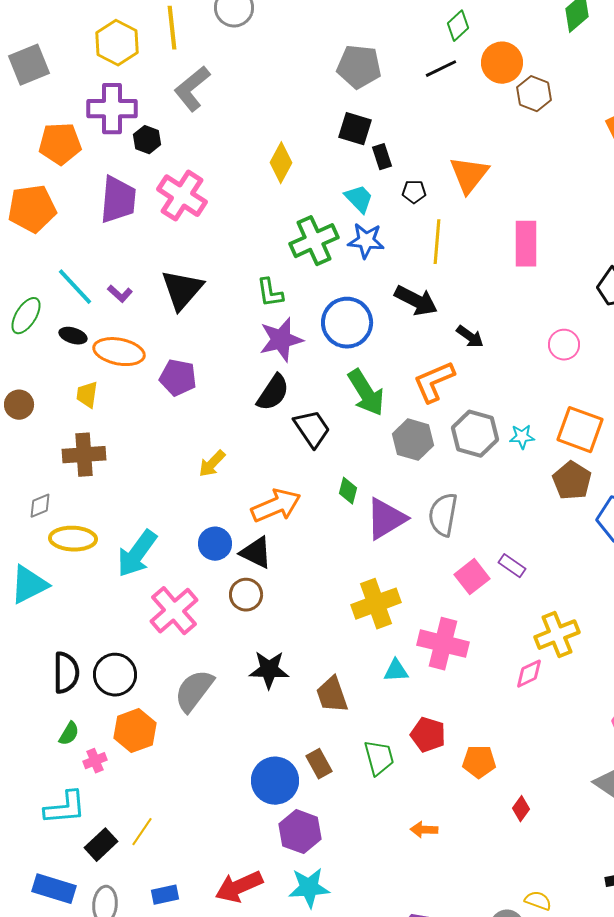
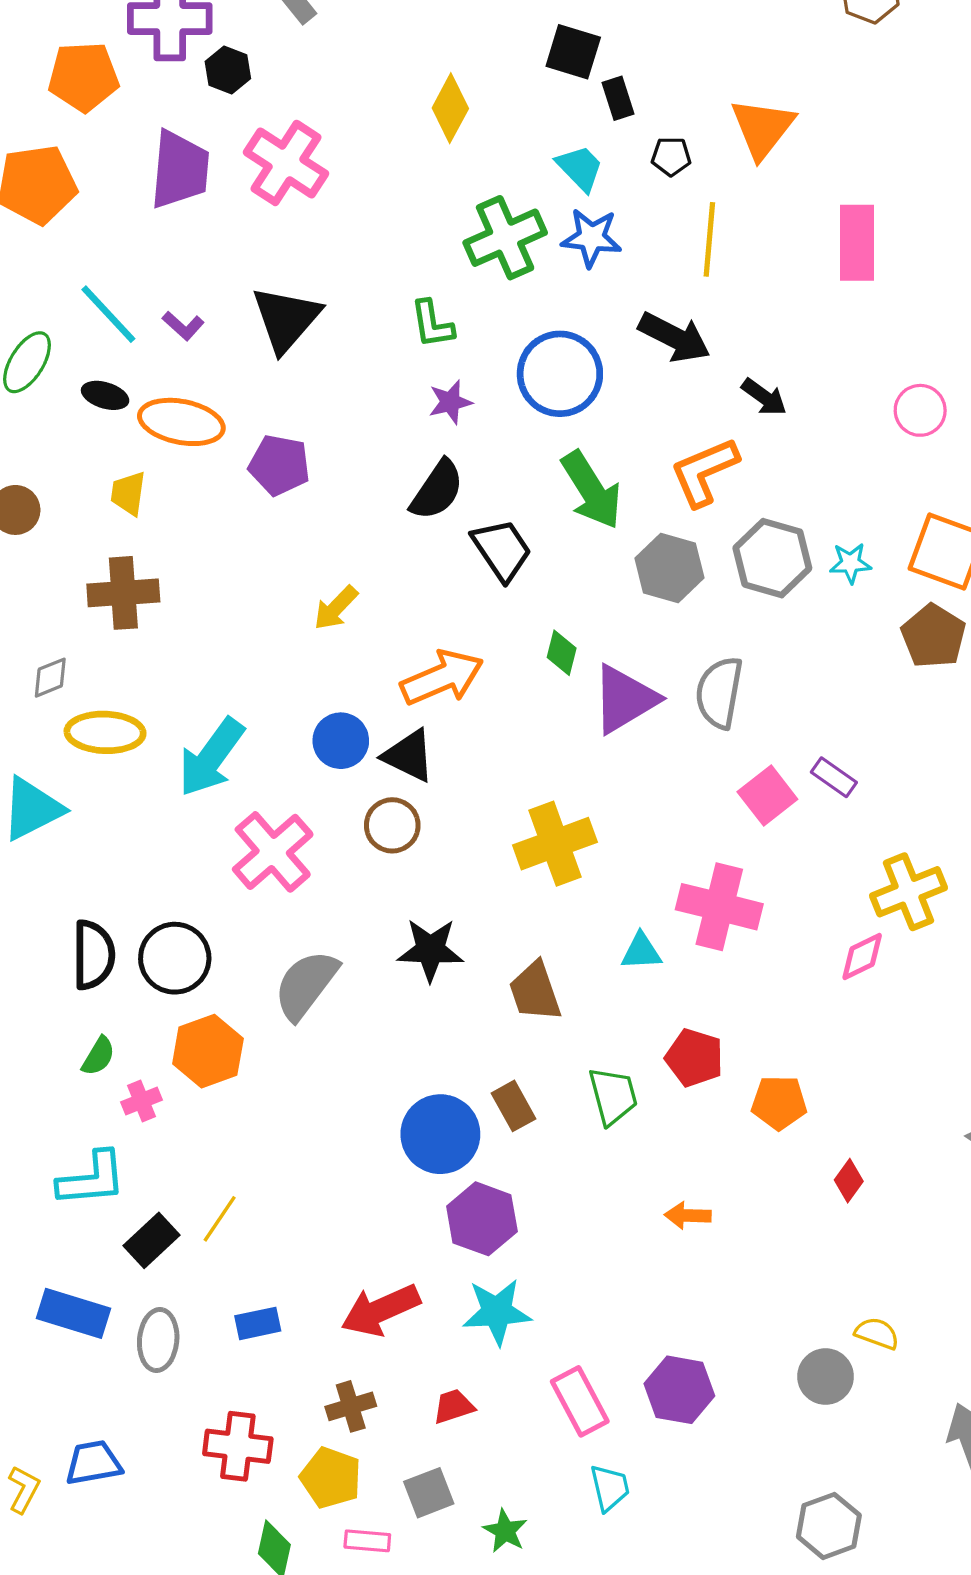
purple star: (281, 340) -> (450, 402), size x0.6
yellow cross: (376, 604) -> (555, 844), moved

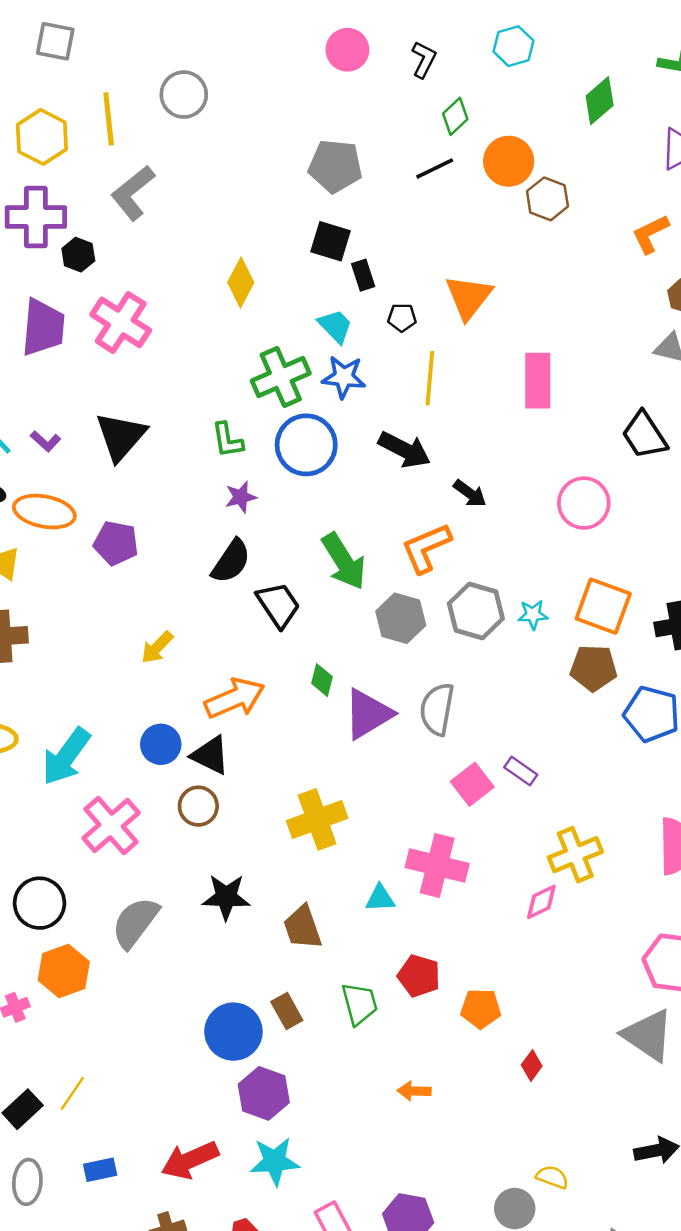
blue circle: (560, 374) -> (306, 445), moved
pink circle: (920, 410) -> (584, 503), size x1.4
brown pentagon: (933, 636) -> (593, 668), turned -30

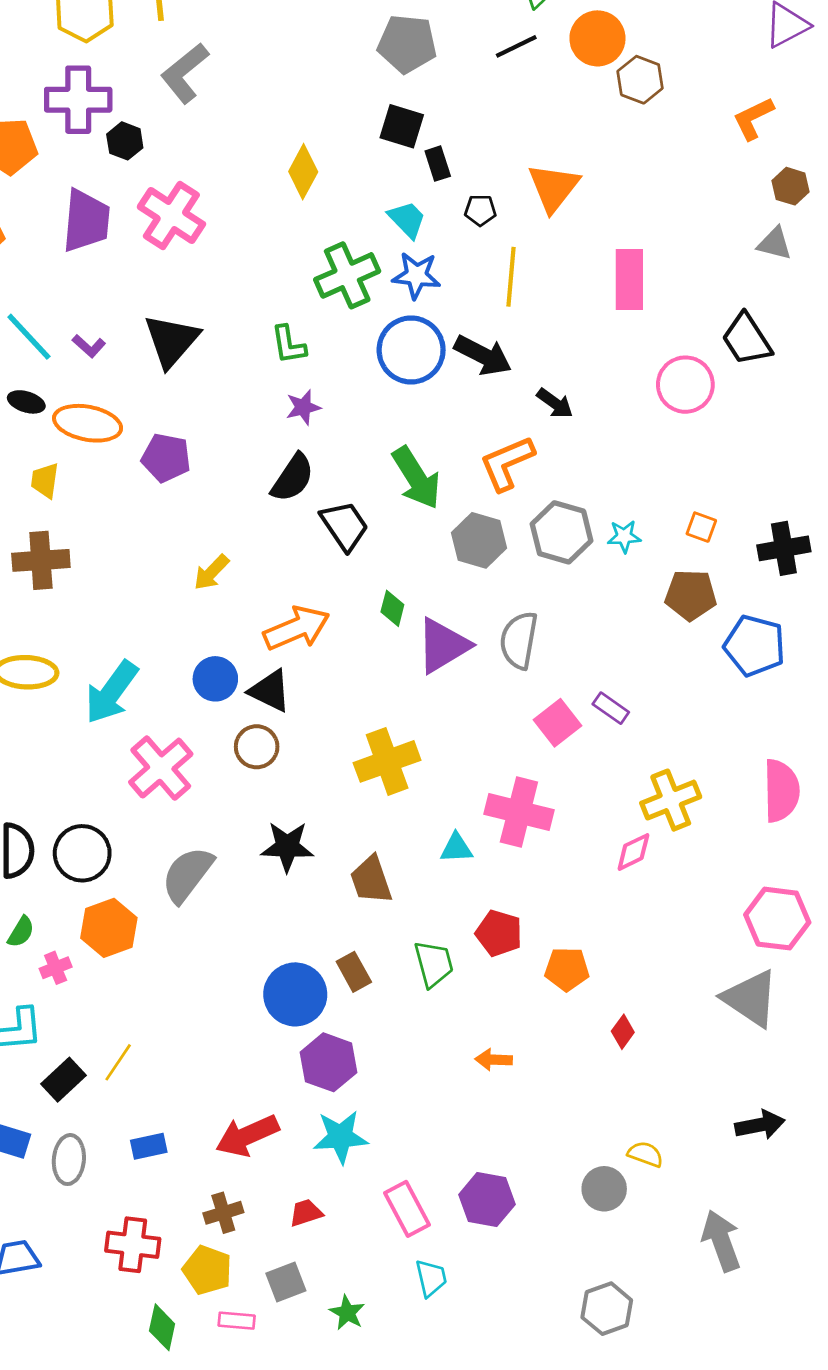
blue circle: (306, 445) -> (411, 350), moved
pink circle: (584, 503) -> (685, 385), moved
orange square: (603, 606) -> (701, 527), size x0.5

